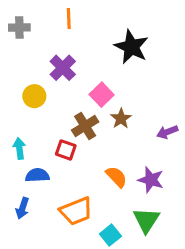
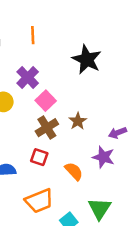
pink square: (102, 95) -> (46, 101), moved
red square: (66, 150) -> (39, 157), moved
purple star: (151, 180) -> (103, 157), moved

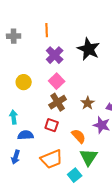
purple cross: (28, 77) -> (55, 55), moved
brown star: (78, 121) -> (88, 103), moved
green triangle: (100, 208) -> (89, 157), moved

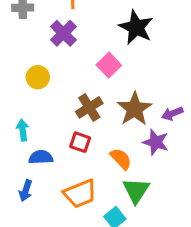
purple cross: (55, 55) -> (63, 33), moved
pink square: (57, 81) -> (109, 65), moved
brown star: (88, 103) -> (135, 109), size x1.6

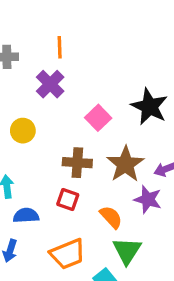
black star: (136, 27) -> (149, 107), moved
brown cross: (89, 107) -> (77, 163), turned 36

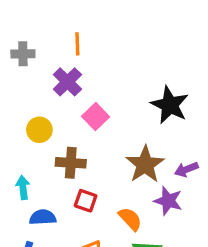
pink square: (98, 118) -> (96, 117), moved
brown cross: (77, 163) -> (71, 163), moved

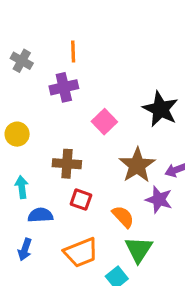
gray cross: (23, 54) -> (22, 61), turned 30
purple cross: (67, 82) -> (64, 87), turned 32
pink square: (96, 117) -> (104, 122), moved
yellow circle: (39, 130) -> (17, 134), moved

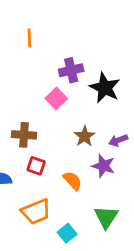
purple cross: (64, 87) -> (71, 70), moved
brown star: (137, 165) -> (85, 136), size x0.7
green triangle: (139, 249) -> (106, 217), moved

